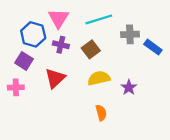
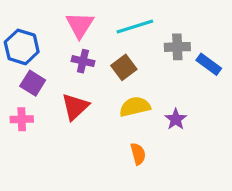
blue hexagon: (33, 34) -> (22, 47), moved

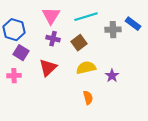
blue rectangle: (209, 64) -> (133, 24), moved

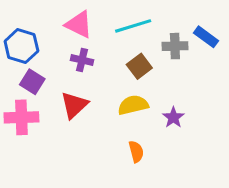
pink triangle: (51, 16) -> (79, 24), turned -36
brown square: (79, 43) -> (139, 66), moved
pink cross: (14, 76) -> (21, 117), size x1.5

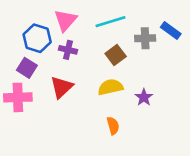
pink triangle: (79, 24) -> (65, 20), turned 45
blue hexagon: (21, 46) -> (37, 38), moved

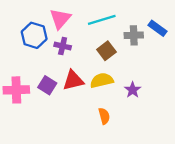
purple square: (27, 68) -> (47, 85), moved
red triangle: (62, 87) -> (73, 80), moved, turned 30

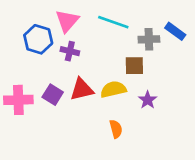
cyan line: (102, 20) -> (113, 22), turned 36
brown square: (106, 51) -> (134, 66), moved, turned 36

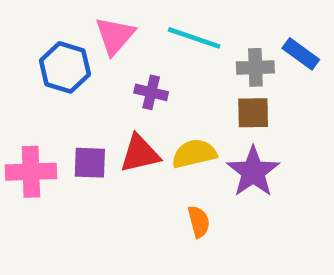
purple cross: (70, 51) -> (151, 92), moved
brown square: (134, 66) -> (253, 113), moved
purple square: (53, 95) -> (90, 163), turned -30
purple star: (148, 100) -> (253, 172), size x1.6

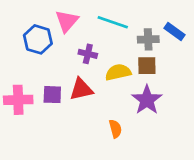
yellow semicircle: (194, 154) -> (118, 72), moved

